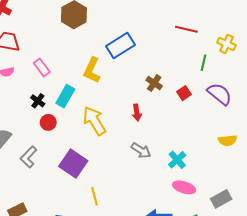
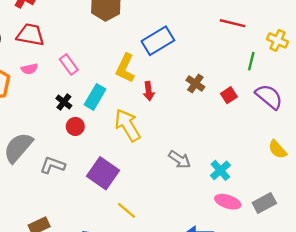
red arrow: (137, 113) -> (149, 91), moved
yellow semicircle: (228, 140) -> (277, 149), turned 54
gray L-shape: (29, 157) -> (53, 165), turned 65
yellow line: (95, 196) -> (127, 210), turned -36
gray rectangle: (221, 199) -> (264, 203), moved

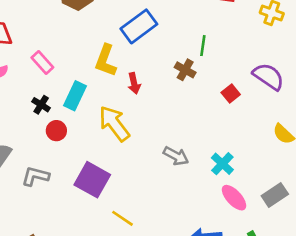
green line: (251, 61) -> (203, 46), moved
red square: (229, 95) -> (231, 93), moved
pink ellipse: (228, 202) -> (234, 198), turned 35

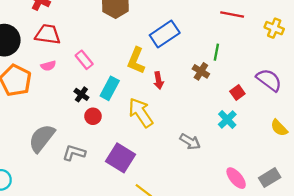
cyan cross: (222, 164) -> (227, 119), moved

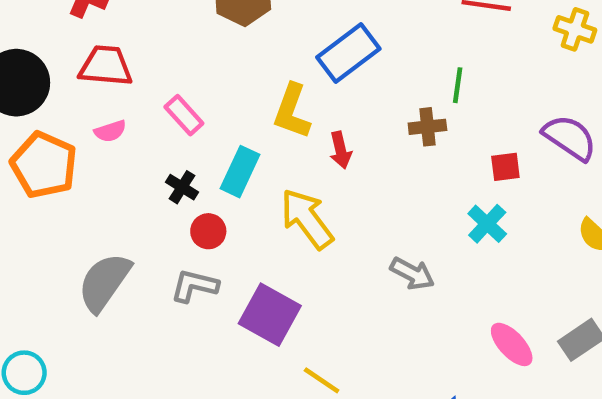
brown cross: (201, 71) -> (427, 127), turned -35
red square: (237, 93) -> (505, 167), turned 32
gray L-shape: (74, 153) -> (194, 286), moved

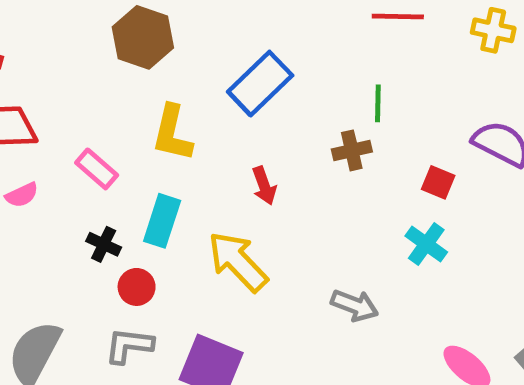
yellow L-shape: (292, 111) -> (172, 133), moved
red square: (505, 167) -> (438, 182), turned 36

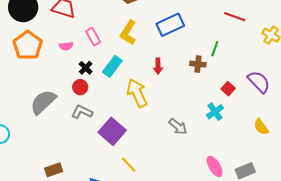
pink semicircle: (22, 195) -> (66, 46), moved
red circle: (137, 287) -> (80, 87), moved

